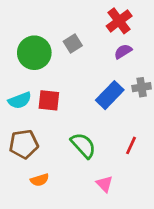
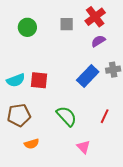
gray square: (73, 43) -> (67, 24), moved, turned 32
green circle: (34, 53) -> (27, 27), moved, size x0.7

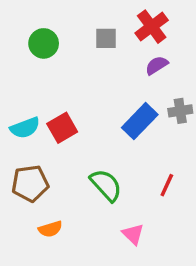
red square: (39, 80) -> (62, 128), turned -36

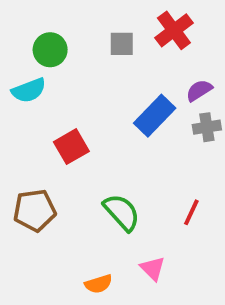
purple semicircle: (157, 65) -> (199, 90), moved
blue rectangle: (140, 121) -> (155, 116), moved
cyan semicircle: (25, 128) -> (29, 90), moved
orange semicircle: (50, 229) -> (98, 284), moved

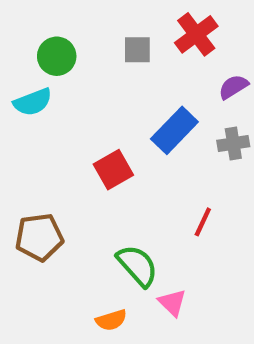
purple semicircle: (199, 90) -> (233, 87), moved
red square: (71, 147) -> (113, 170), moved
green semicircle: (122, 212) -> (137, 266), moved
red line: (191, 212) -> (203, 222), moved

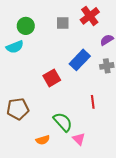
red line: (203, 222) -> (93, 102), turned -32
orange semicircle: (111, 320) -> (43, 140), moved

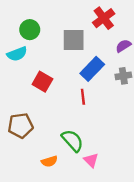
gray square: (63, 23) -> (74, 40), moved, size x1.5
red square: (52, 78) -> (42, 82), moved, turned -30
red line: (93, 102) -> (83, 97), moved

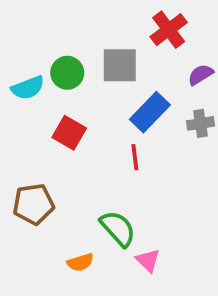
green circle: (30, 30) -> (67, 73), moved

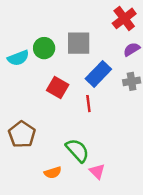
red cross: (169, 30) -> (124, 18), moved
red square: (69, 133) -> (58, 88), moved
brown pentagon: (33, 204) -> (22, 134), turned -30

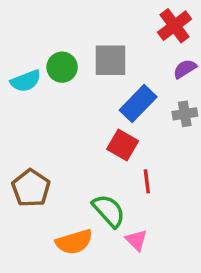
red square: (58, 88) -> (123, 145), moved
red line: (88, 104) -> (147, 181), moved
orange semicircle: (53, 173) -> (74, 242), size x1.5

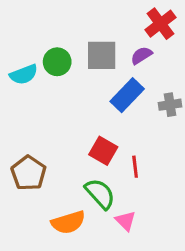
purple semicircle: (185, 69) -> (141, 55), moved
red square: (123, 145) -> (103, 151), moved

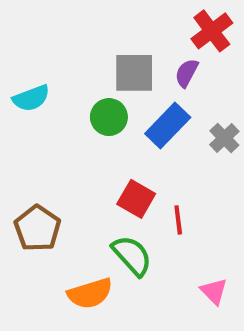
purple semicircle: (141, 55) -> (187, 73), turned -30
green circle: (57, 62) -> (109, 117), moved
gray cross: (170, 105) -> (224, 138), turned -35
pink triangle: (126, 221) -> (214, 291), moved

